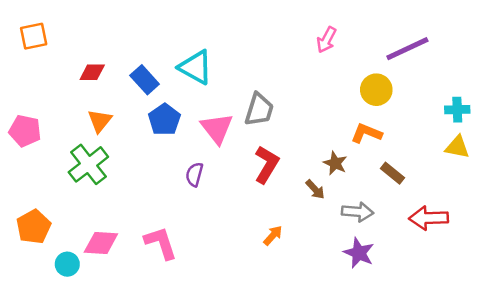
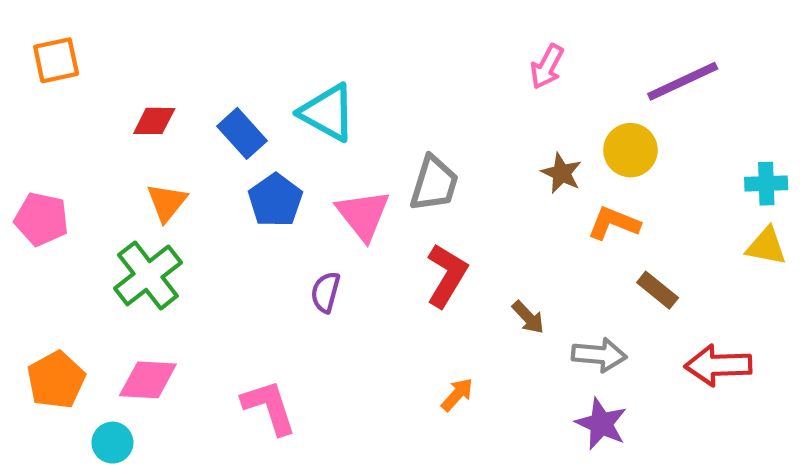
brown star: (335, 163) -> (562, 173), moved
pink diamond: (101, 243) -> (148, 380), moved

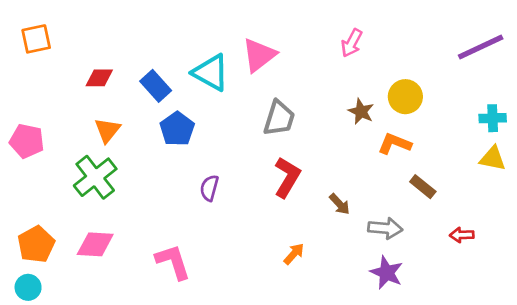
purple line: (683, 81) -> (481, 47), moved
pink triangle: (363, 215) -> (259, 55), moved, turned 30
red arrow: (718, 365) -> (462, 235), size x0.6
cyan circle: (112, 443) -> (28, 287), moved

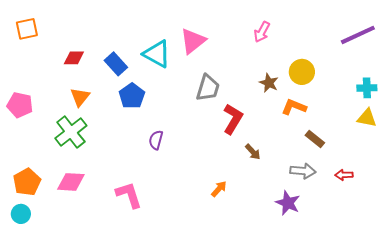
red L-shape: (287, 177) -> (233, 119), moved
gray arrow: (385, 228) -> (303, 171), moved

